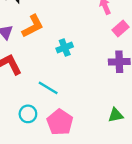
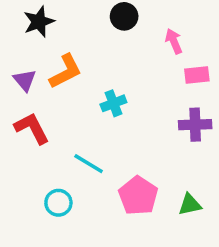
pink rectangle: (120, 29) -> (197, 75), turned 35
pink pentagon: (60, 122) -> (138, 196), moved

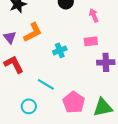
pink rectangle: (197, 75) -> (91, 41), moved
green triangle: (190, 205) -> (103, 107), size x1.5

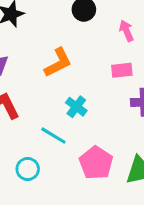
orange L-shape: (33, 32) -> (58, 63), moved
cyan cross: (60, 50) -> (76, 107), moved, turned -32

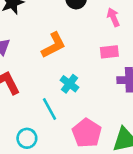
cyan line: (53, 136) -> (50, 109), turned 30

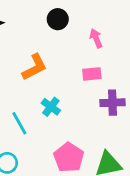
cyan line: (50, 109) -> (19, 123), moved

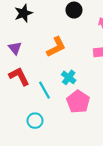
pink pentagon: (69, 157) -> (78, 102), moved

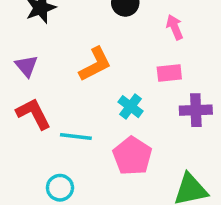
cyan cross: (69, 77) -> (131, 107), moved
cyan line: (44, 90) -> (76, 137), turned -54

